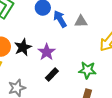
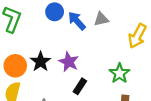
green star: (87, 70) -> (119, 73), turned -30

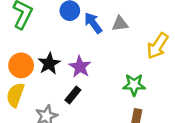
green star: (119, 73) -> (134, 85), turned 30
black rectangle: (80, 86) -> (73, 95), moved

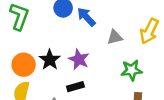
gray triangle: (120, 24) -> (115, 37), moved
black rectangle: (73, 95) -> (75, 87), turned 42

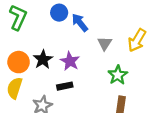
gray triangle: (115, 37) -> (105, 43), turned -48
green star: (132, 70) -> (118, 75), turned -30

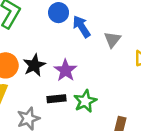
gray triangle: (105, 43) -> (112, 39), moved
green star: (118, 75) -> (85, 101), moved

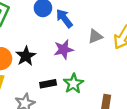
gray triangle: (112, 39) -> (95, 36), moved, turned 35
purple star: (65, 70) -> (64, 49), moved, turned 30

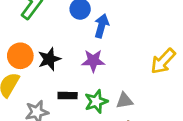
blue arrow: (64, 18) -> (102, 26), turned 42
gray triangle: (95, 36) -> (124, 101), moved

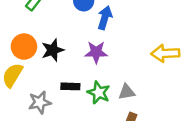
yellow arrow: (163, 61) -> (165, 53), turned 44
green star: (96, 101) -> (99, 93), turned -30

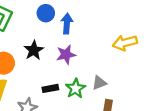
black star: (53, 50) -> (34, 50), moved
green star: (99, 93) -> (75, 88), turned 30

